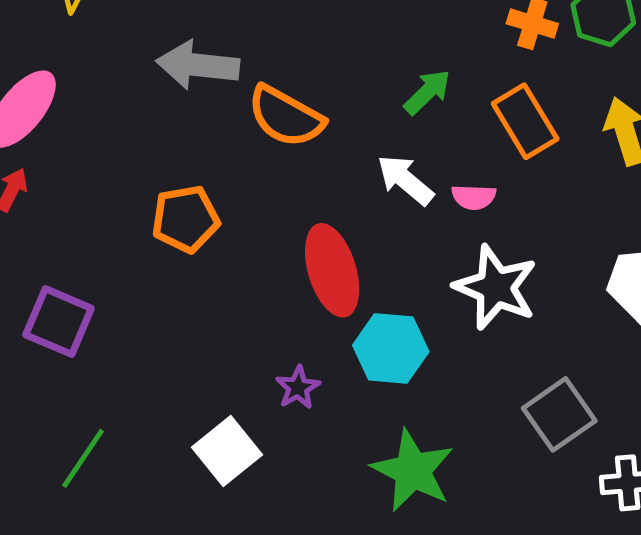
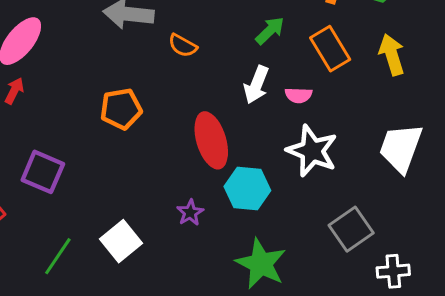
orange semicircle: (286, 116) -> (183, 46), size x0.6
white arrow: (405, 180) -> (256, 85), turned -108
white square: (227, 451) -> (121, 241), moved

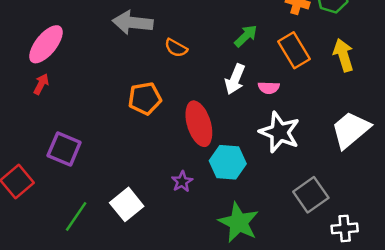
orange pentagon: (121, 109) -> (145, 98), moved
white trapezoid: (401, 148) -> (351, 130), turned 30

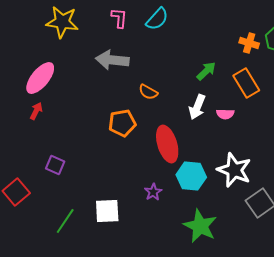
orange semicircle: (176, 48) -> (148, 92), moved
white star: (280, 132) -> (234, 170), moved
purple square: (64, 149) -> (55, 165), size x0.7
white square: (127, 204) -> (107, 211), turned 36

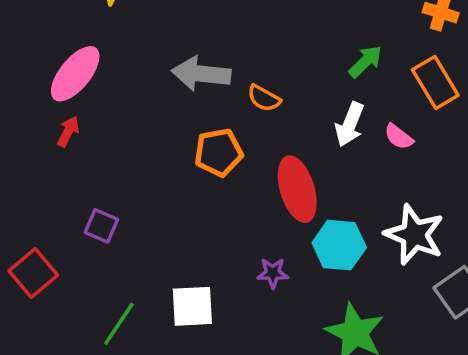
gray arrow: (112, 60) -> (201, 74), moved
pink semicircle: (225, 114) -> (399, 137), turned 36
purple star: (153, 192) -> (273, 273), turned 30

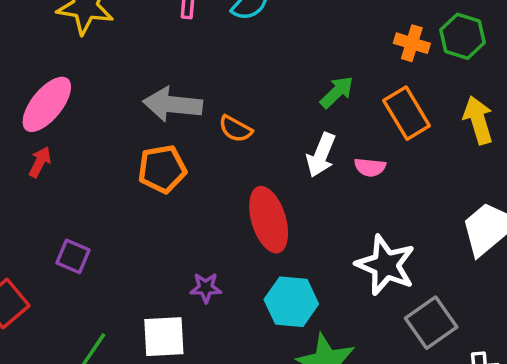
pink semicircle: (399, 137) -> (370, 167), turned -32
orange pentagon: (219, 152) -> (162, 169), moved
cyan hexagon: (339, 245) -> (291, 302), moved
purple star: (273, 273) -> (206, 288), moved

